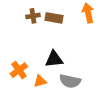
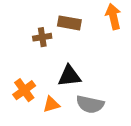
brown cross: (33, 16) -> (42, 37), moved

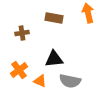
brown cross: (42, 37) -> (22, 33), moved
orange triangle: (51, 104) -> (40, 81), turned 40

